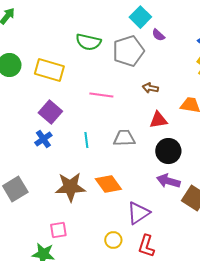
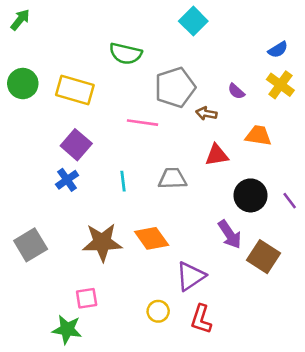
purple semicircle: (158, 35) -> (236, 91), moved
gray pentagon: (128, 51) -> (175, 87), moved
black circle: (168, 151) -> (251, 195), moved
purple arrow: (168, 181) -> (230, 234), turned -140

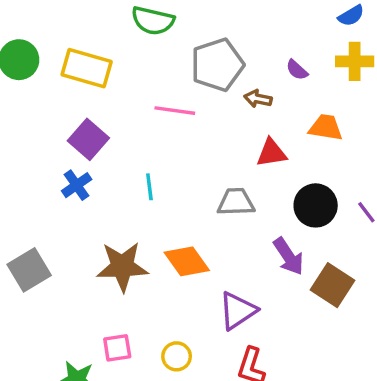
yellow cross: (280, 85) -> (355, 61), turned -36
gray trapezoid: (172, 179) -> (236, 202), moved
pink square: (87, 298) -> (117, 348), moved
yellow circle: (158, 311) -> (177, 356), moved

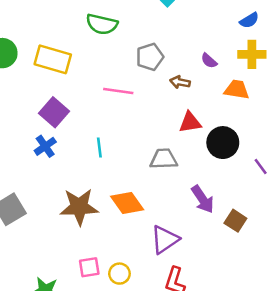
gray pentagon: (217, 65) -> (150, 57), size x0.7
orange trapezoid: (326, 127) -> (237, 90), moved
black circle: (316, 205) -> (223, 143), moved
brown square: (333, 285) -> (235, 221), size x0.7
pink square: (117, 348) -> (89, 267), moved

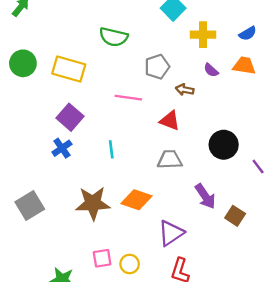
yellow cross: (252, 54) -> (203, 35), moved
orange trapezoid: (237, 90) -> (244, 66), moved
red triangle: (190, 122) -> (170, 121), moved, turned 30
orange diamond: (127, 203) -> (136, 200), turned -36

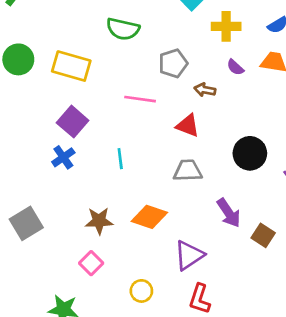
brown star: (93, 203) -> (99, 221), size x0.7
pink square: (102, 258) -> (91, 263), moved, turned -36

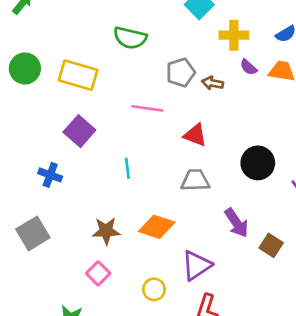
purple semicircle: (235, 67) -> (248, 67), moved
brown arrow: (205, 90) -> (213, 83), moved
blue cross: (63, 157) -> (50, 175), moved, turned -35
yellow circle: (141, 291) -> (154, 289), moved

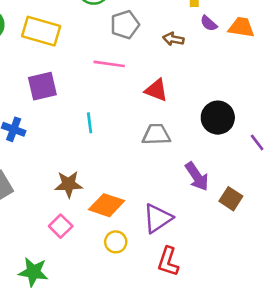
gray pentagon: (181, 72) -> (125, 25), moved
purple square: (79, 131) -> (42, 86), turned 36
orange diamond: (157, 227) -> (107, 205), moved

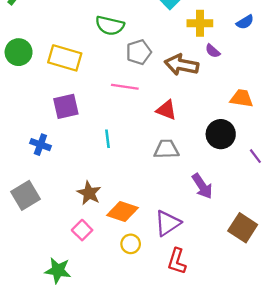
orange trapezoid: (241, 27) -> (242, 98), moved
brown arrow: (173, 39) -> (181, 65), size x1.8
brown star: (69, 184) -> (89, 193), turned 30
brown square: (231, 199) -> (243, 228), moved, size x1.4

